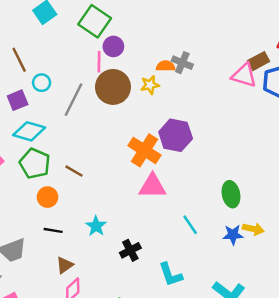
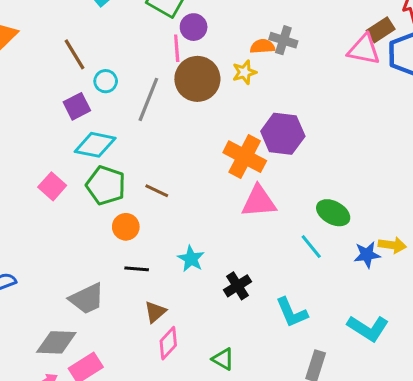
green ellipse: (231, 194) -> (333, 213), moved, turned -45

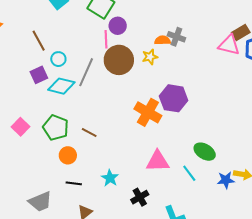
cyan diamond: (95, 145) -> (61, 86), moved
pink triangle: (259, 201) -> (158, 161), moved

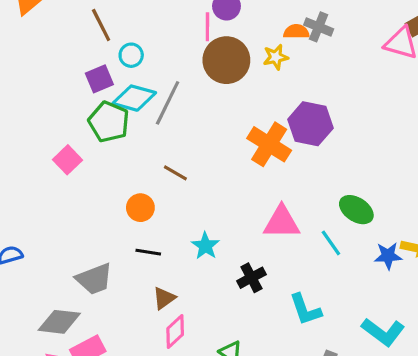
gray line: (86, 72) -> (168, 103), moved
green pentagon: (56, 128) -> (109, 122), moved

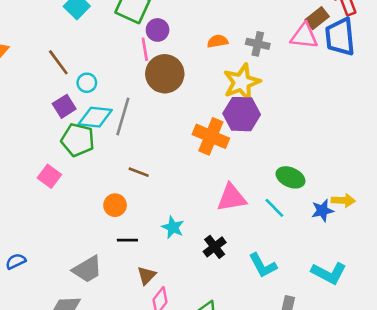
gray cross: (319, 27) -> (258, 44), moved
yellow star: (276, 57) -> (242, 82), moved, size x1.8

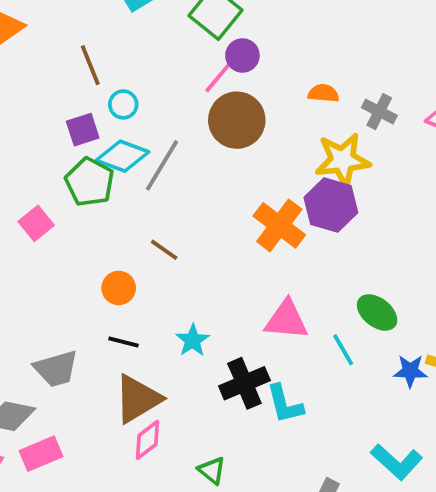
pink line: (145, 49) -> (217, 78), turned 35
black cross: (215, 247) -> (244, 383), size x1.4
cyan L-shape: (263, 265) -> (285, 404), moved
brown triangle: (147, 275) -> (138, 399), size x1.8

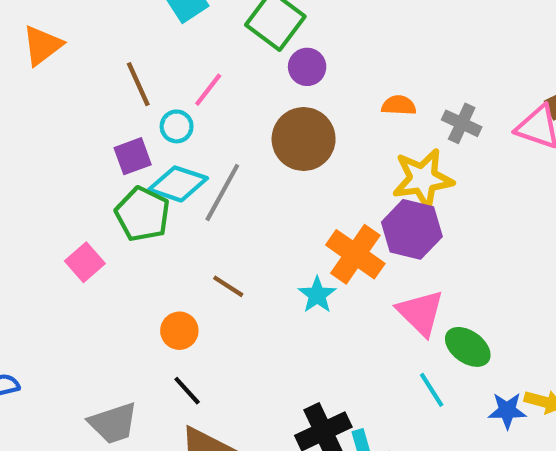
pink line: (217, 78) -> (208, 90), moved
pink triangle: (286, 320) -> (421, 313), moved, turned 42
cyan star: (193, 340) -> (317, 295), moved
black line: (124, 342) -> (187, 391), turned 36

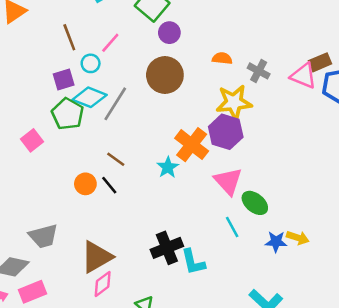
black line: (187, 391) -> (109, 185), moved

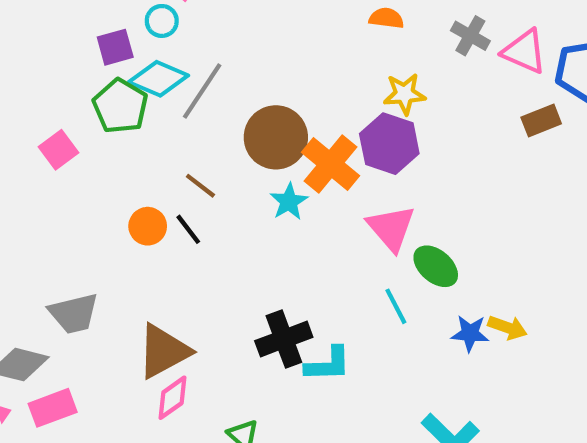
brown rectangle: (320, 62) -> (541, 121), moved
gray cross: (259, 71) -> (470, 36), moved
brown circle: (165, 75) -> (276, 137), moved
yellow star: (234, 102) -> (404, 94), size x0.7
cyan L-shape: (193, 262) -> (328, 364), turned -80

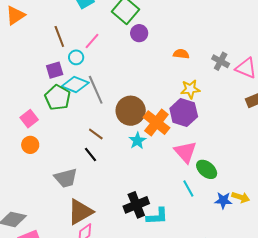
gray line: (202, 91) -> (96, 90), turned -56
orange circle: (148, 226) -> (30, 145), moved
gray trapezoid: (74, 313) -> (66, 178), moved

